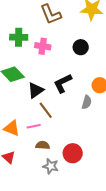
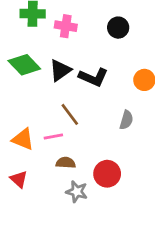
black L-shape: (63, 83) -> (93, 77), turned -130
black triangle: (36, 90) -> (60, 70), moved
gray semicircle: (87, 102) -> (126, 120), moved

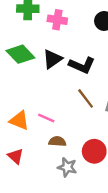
brown line: (70, 114) -> (86, 98), moved
pink line: (53, 136) -> (46, 118), turned 35

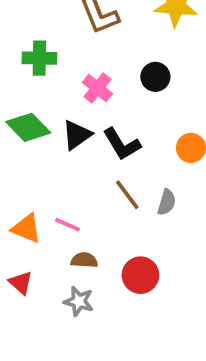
pink cross: (57, 20) -> (97, 88), moved, turned 30
black L-shape: (82, 65) -> (122, 144), turned 35
gray star: (67, 167) -> (79, 301), moved

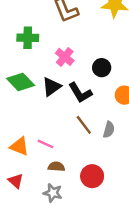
black circle: (155, 77) -> (102, 68), moved

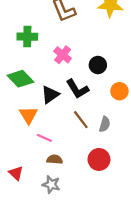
black triangle: (52, 87) -> (50, 95), moved
orange triangle: (19, 146) -> (28, 115), moved, turned 36
red circle: (92, 176) -> (99, 159), moved

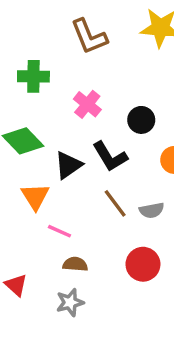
gray semicircle: (105, 124) -> (152, 210), turned 63
gray star: (51, 184) -> (70, 302), turned -30

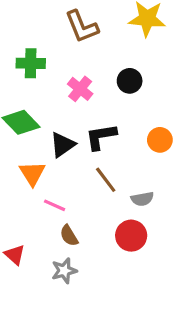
black circle: (141, 120) -> (130, 81), moved
black L-shape: (110, 156) -> (101, 137), turned 112
gray semicircle: (152, 210) -> (142, 199), moved
brown semicircle: (75, 264) -> (69, 236), turned -125

